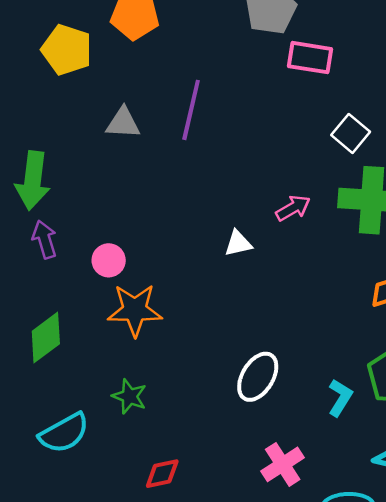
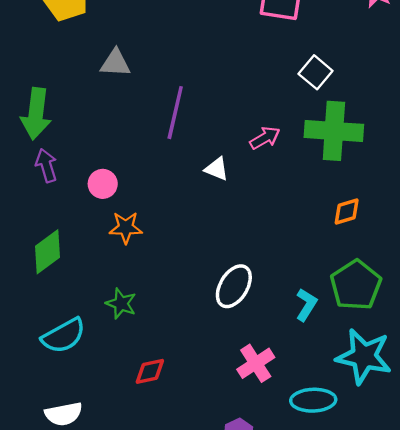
purple line: (191, 110) -> (175, 113), moved
white triangle: (238, 243) -> (217, 169), turned 35
orange star: (135, 310) -> (126, 228), size x0.7

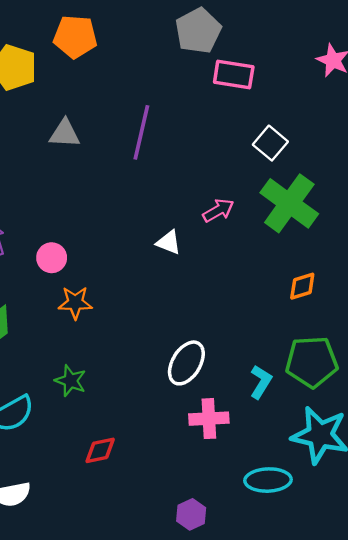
purple line: (175, 113) -> (141, 132), moved
green cross: (334, 131) -> (289, 203), turned 32
green pentagon: (356, 285) -> (312, 362), turned 30
pink cross: (256, 363) -> (209, 419), moved, turned 30

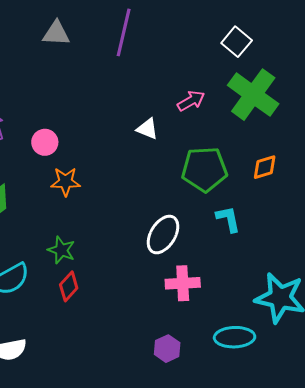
green pentagon: (312, 362) -> (204, 169), moved
cyan L-shape: (261, 382) -> (228, 219), moved, turned -44
red diamond: (100, 450) -> (69, 286), moved, turned -36
purple hexagon: (191, 514) -> (167, 349), moved

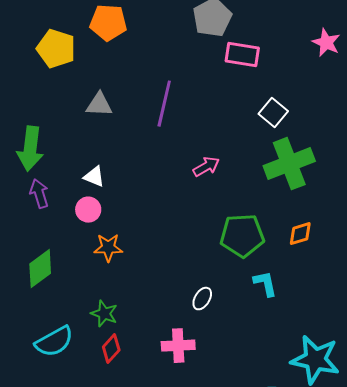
green cross: (253, 95) -> (289, 164), turned 33
pink arrow: (191, 101) -> (206, 167), moved
white triangle: (147, 129) -> (94, 177), moved
white ellipse: (163, 235) -> (202, 299), size x0.6
pink cross: (183, 283) -> (178, 346), moved

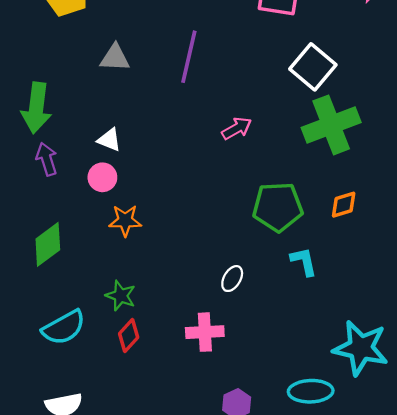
white square: (273, 113) -> (313, 67), size x1.4

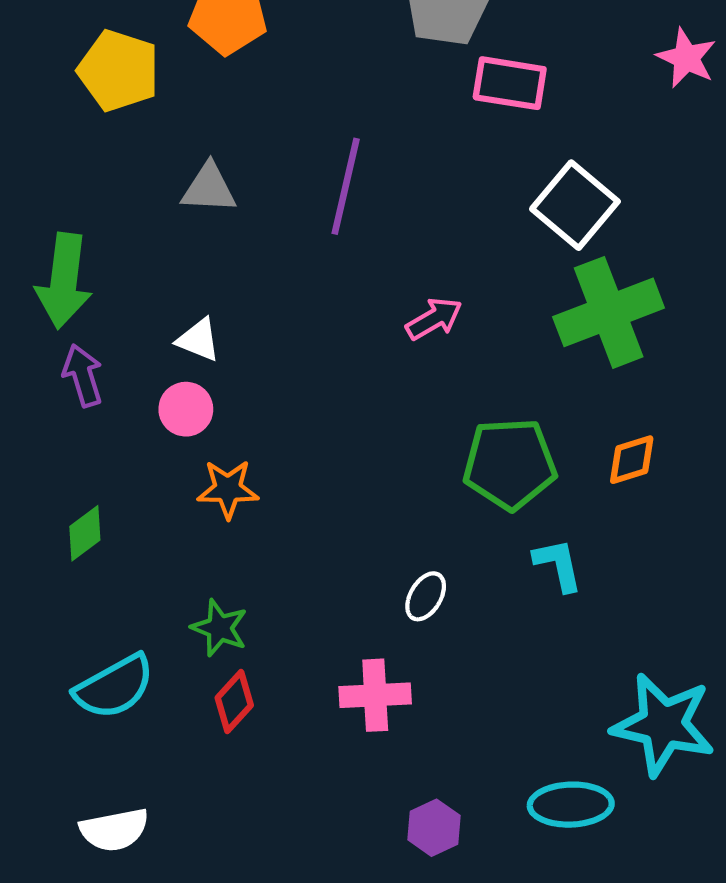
green diamond: (48, 244) -> (85, 533), size x0.7

